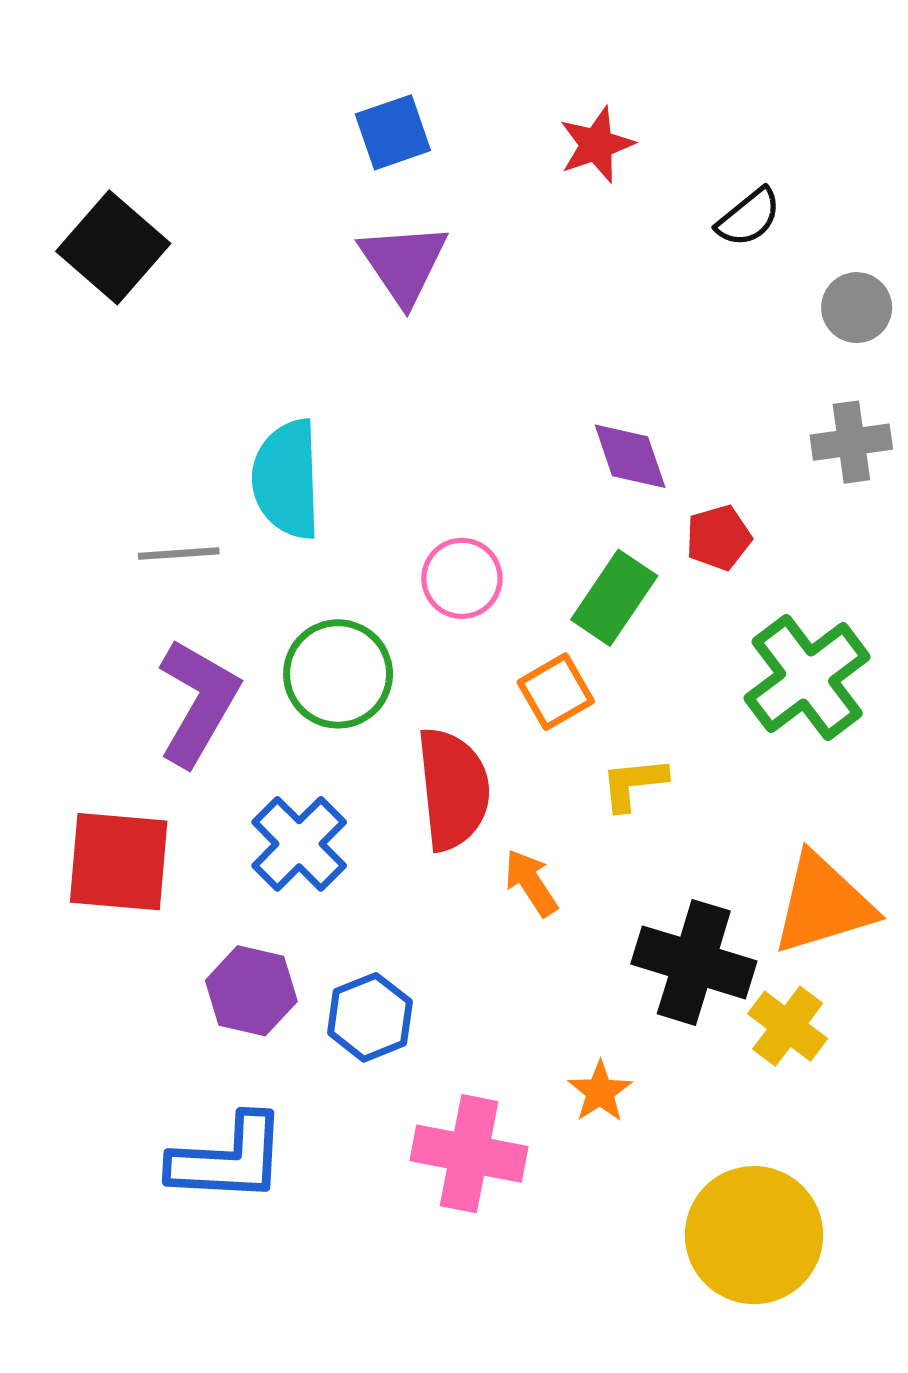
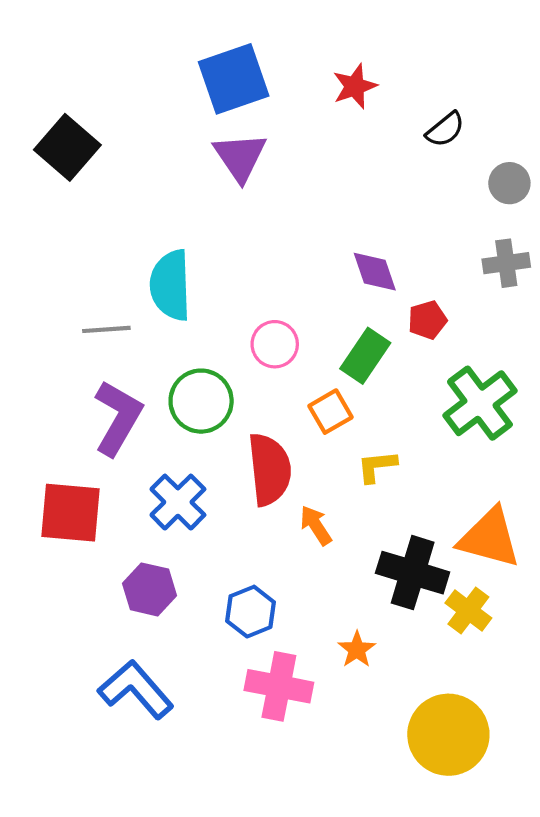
blue square: (393, 132) -> (234, 79), size x1.6
orange triangle: (823, 904) -> (489, 538), turned 32
blue hexagon: (370, 1017) -> (251, 612), moved
blue L-shape: (228, 1159) -> (136, 689), turned -134

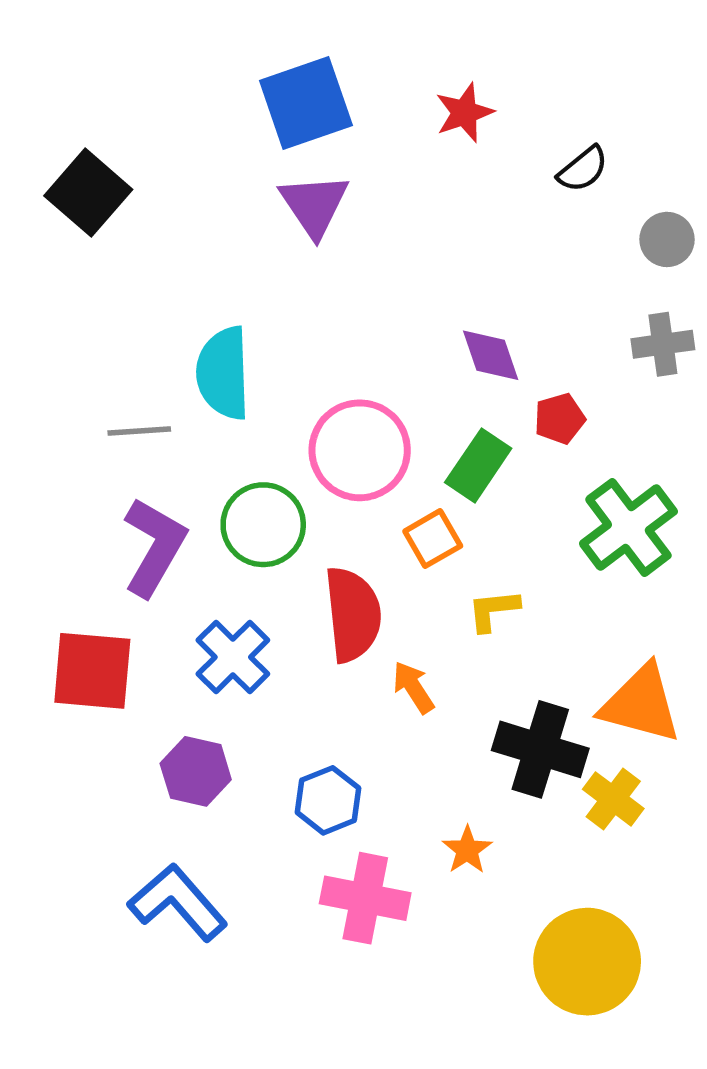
pink circle: (275, 344) -> (360, 450), size x1.6

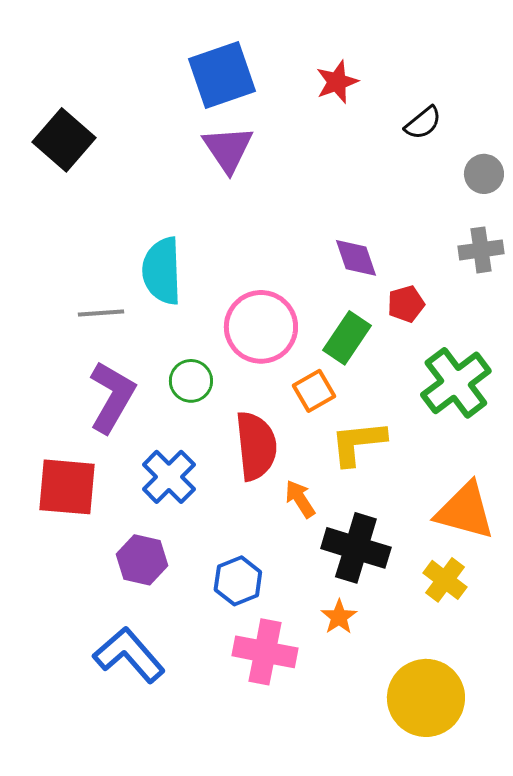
green circle: (263, 525) -> (191, 381), size x0.7
yellow L-shape: (493, 610) -> (358, 443), size x1.5
black cross: (540, 749) -> (356, 548), moved

